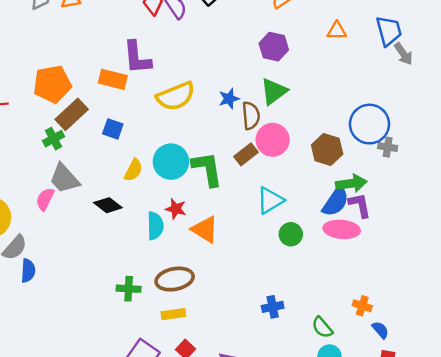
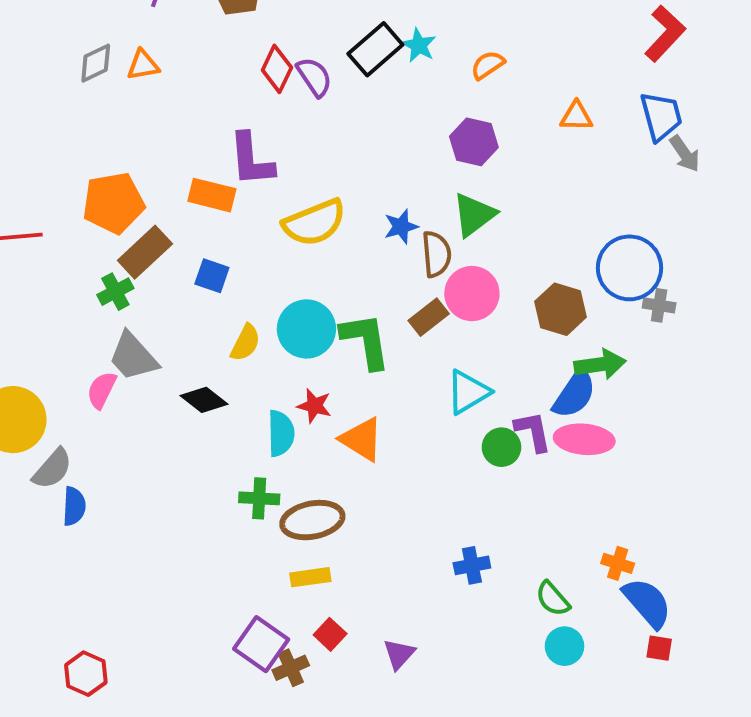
purple L-shape: (360, 205) -> (533, 431), moved
green cross: (129, 289) -> (259, 498), moved
blue semicircle: (380, 330) -> (647, 603), size x1.8

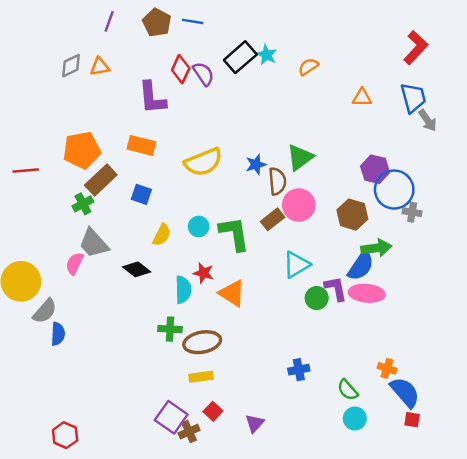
purple hexagon: (474, 142) -> (375, 169), moved
purple L-shape: (251, 160) -> (152, 98), moved
cyan circle: (306, 329) -> (199, 227), size x0.6

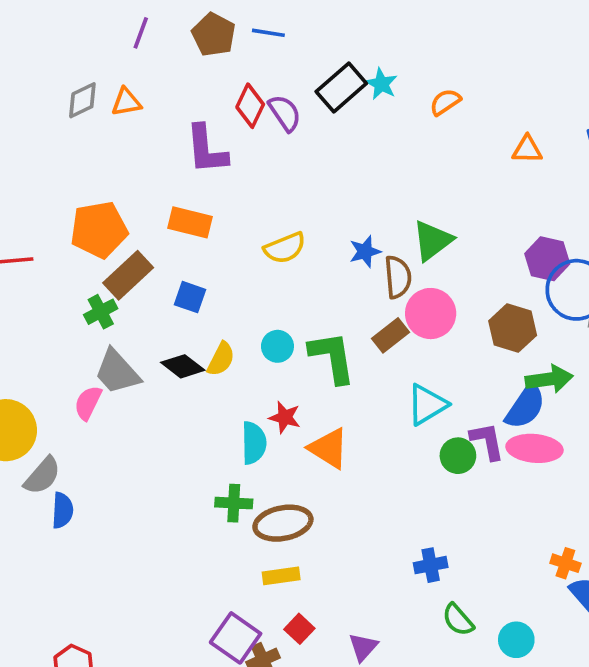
yellow semicircle: (203, 162) -> (285, 248), size x0.7
black diamond: (137, 269) -> (183, 366), moved
green semicircle: (348, 390) -> (458, 620), moved

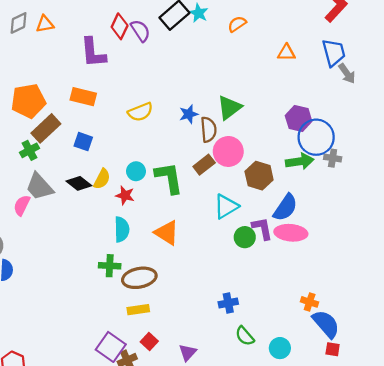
brown hexagon: (513, 328) -> (259, 176), moved
green arrow: (549, 379) -> (300, 161), moved
red star: (285, 417) -> (125, 195), moved

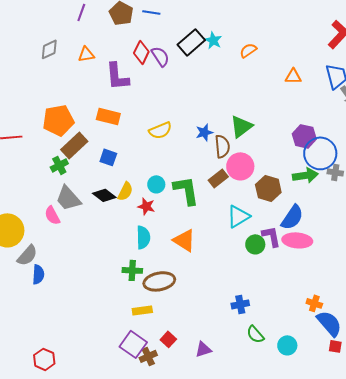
orange triangle: (45, 24) -> (86, 54), moved
pink semicircle: (22, 205) -> (52, 215), turned -54
yellow rectangle: (138, 310) -> (142, 310), moved
purple triangle: (188, 352) -> (203, 349), turned 30

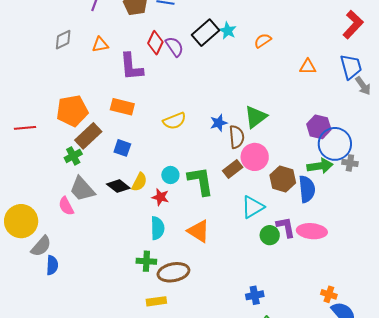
blue semicircle: (292, 217) -> (307, 189), moved, turned -40

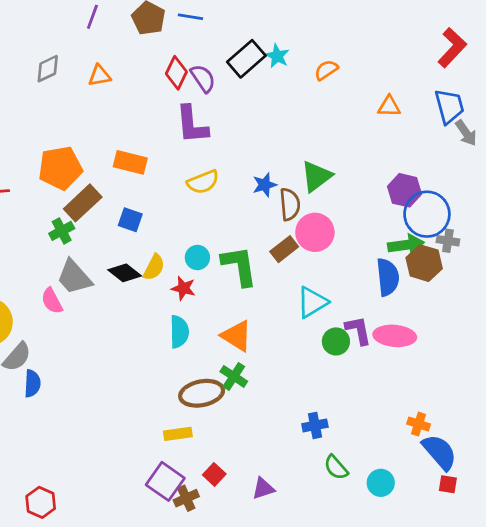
purple L-shape: (131, 67) -> (192, 125), moved
brown hexagon: (283, 179) -> (424, 263), moved
green cross: (146, 261) -> (234, 376), moved, turned 30

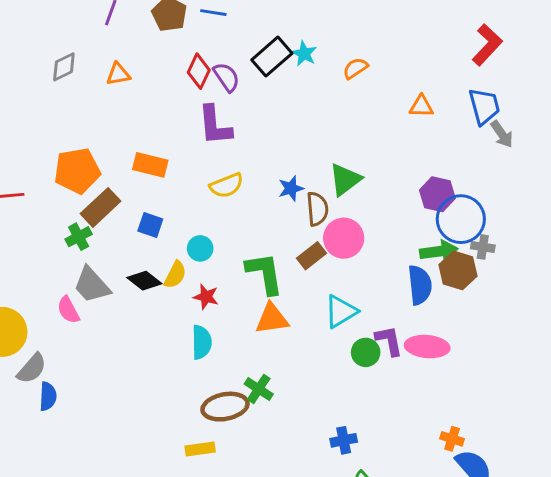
cyan circle: (197, 258) -> (200, 248), moved
orange triangle: (237, 336) -> (272, 319), moved, turned -40

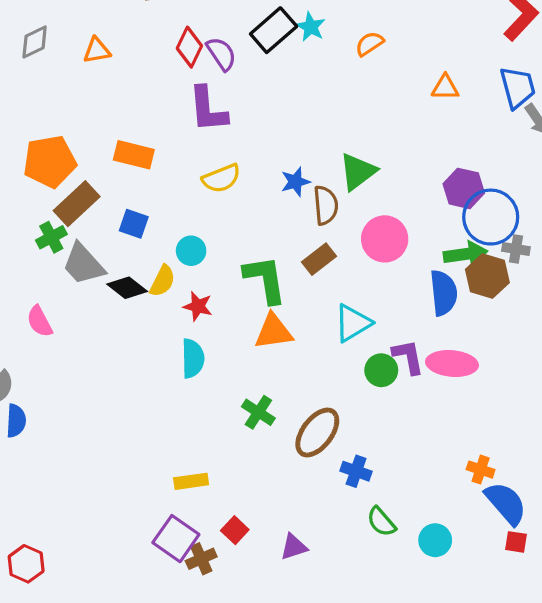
pink circle: (344, 238) -> (385, 239), moved
gray trapezoid: (92, 285) -> (83, 264), moved
brown ellipse: (225, 407) -> (317, 433), moved, turned -42
blue cross: (344, 440) -> (356, 471), turned 30

